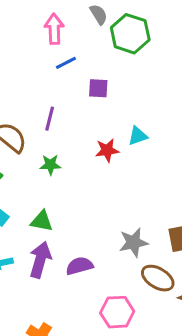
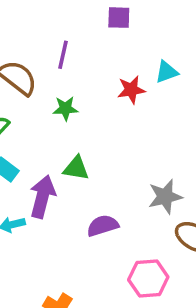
green triangle: (42, 221) -> (76, 168), moved
purple arrow: (40, 260) -> (42, 197), moved

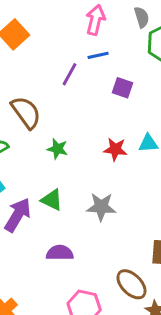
purple line: (63, 55) -> (69, 74), moved
gray star: (165, 197) -> (101, 207), moved

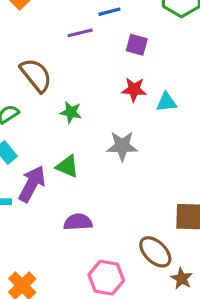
purple line: (69, 74) -> (80, 33), turned 50
red star: (115, 149) -> (134, 89), moved
gray star: (101, 207) -> (122, 146), moved

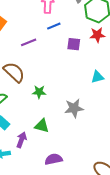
purple line: (80, 33) -> (29, 42), moved
red star: (134, 89) -> (97, 35), moved
purple arrow: (32, 184) -> (22, 140), size x0.7

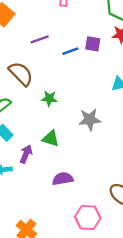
blue line: (54, 26) -> (70, 51), moved

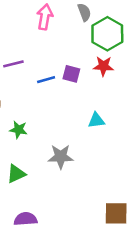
green triangle: (51, 139) -> (16, 174), turned -48

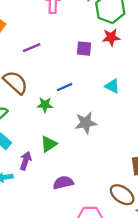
blue line: (46, 80) -> (65, 87), moved
cyan triangle: (96, 120) -> (112, 86), turned 42

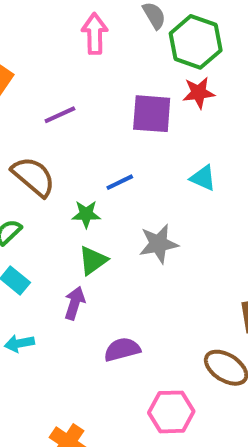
purple square: (84, 49) -> (152, 114), size x1.5
green triangle: (49, 144) -> (93, 260), moved
purple arrow: (26, 161) -> (75, 303), moved

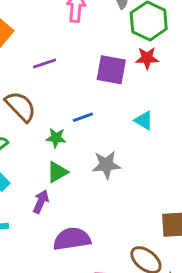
purple semicircle: (122, 349) -> (72, 239), size x1.4

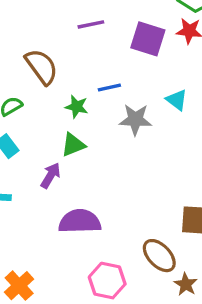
purple line: (45, 64) -> (91, 24), moved
gray star: (106, 165) -> (135, 120), moved

